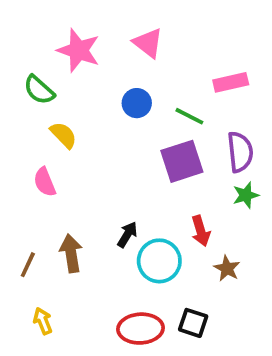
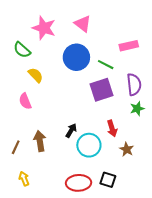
blue circle: (137, 103) -> (76, 57), size x1.6

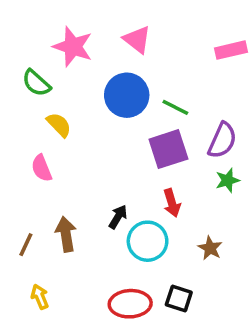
pink rectangle: (129, 46) -> (231, 50), moved
purple semicircle: (134, 84) -> (222, 140), turned 30
red arrow: (112, 128) -> (172, 203), moved

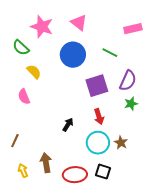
green line: (175, 107) -> (110, 53), moved
brown arrow: (66, 234) -> (46, 163), moved
cyan circle: (148, 241) -> (98, 143), moved

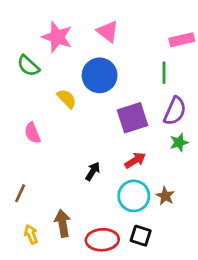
green line: (110, 53) -> (164, 73), moved, turned 63
yellow semicircle: (34, 72) -> (67, 99), moved
red arrow: (99, 117) -> (135, 160), turned -105

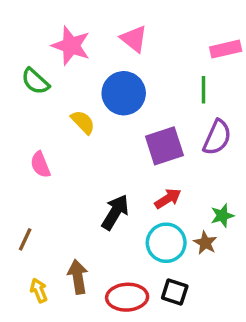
green star: (179, 142) -> (222, 216), moved
black arrow: (93, 171) -> (115, 212), size x1.5

